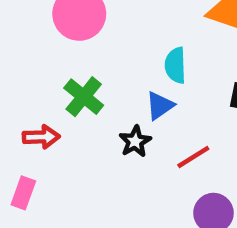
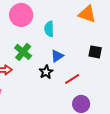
cyan semicircle: (175, 65) -> (49, 29), moved

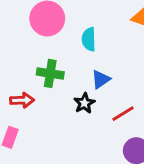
green cross: (23, 52) -> (50, 73), turned -30

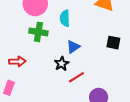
green cross: (50, 73) -> (38, 32), moved
red line: (123, 114) -> (76, 77), moved

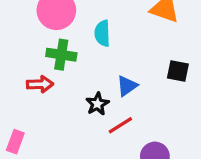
blue triangle: (73, 47) -> (127, 86), moved
red arrow: (17, 62) -> (40, 84), moved

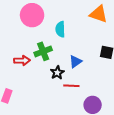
green cross: (61, 55) -> (43, 51), moved, turned -30
red line: (120, 125) -> (71, 86), turned 35

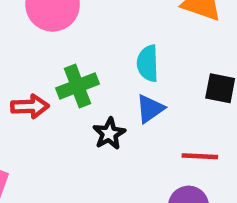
cyan semicircle: (60, 29) -> (148, 63), moved
red line: (71, 86) -> (200, 156), moved

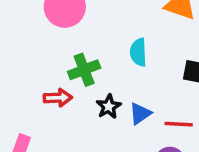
red arrow: (30, 106) -> (58, 98), moved
blue triangle: (150, 109) -> (140, 114), moved

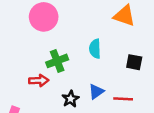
black star: (109, 107) -> (71, 99), moved

